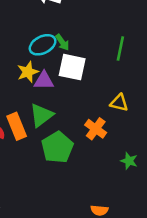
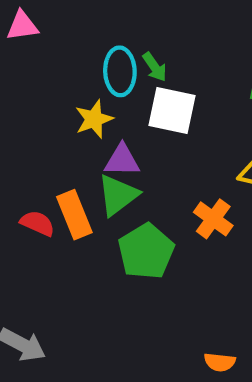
cyan ellipse: (43, 45) -> (120, 71), turned -65
purple triangle: (44, 81) -> (122, 160), moved

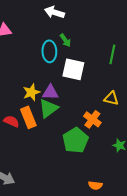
green arrow: (155, 67) -> (65, 40), moved
yellow star: (94, 119) -> (31, 92), moved
green pentagon: (146, 251) -> (75, 140), moved

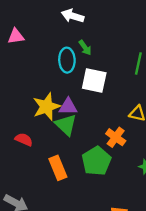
yellow star: (31, 92) -> (47, 107), size x1.4
green triangle: (48, 108) -> (66, 125), turned -40
orange rectangle: (28, 117) -> (58, 168), moved

